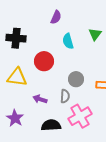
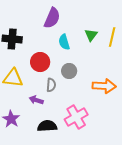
purple semicircle: (56, 17) -> (52, 18), size x1.5
gray circle: (76, 79) -> (69, 71), moved
gray semicircle: (65, 96) -> (51, 85), moved

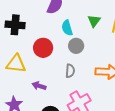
gray circle: (69, 71) -> (76, 46), moved
gray semicircle: (51, 85) -> (70, 71), moved

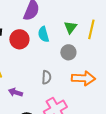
gray circle: (76, 46) -> (68, 52), moved
red circle: (43, 48) -> (19, 39), moved

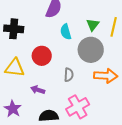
red circle: (19, 39) -> (42, 56), moved
gray circle: (68, 52) -> (91, 50), size x1.6

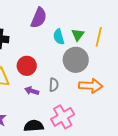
cyan semicircle: (66, 32) -> (59, 37), moved
purple arrow: (38, 90) -> (32, 91), moved

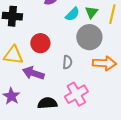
cyan semicircle: (59, 37) -> (72, 14), turned -119
purple arrow: (32, 91) -> (33, 73), moved, size x1.5

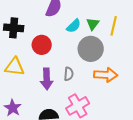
red circle: (40, 43) -> (42, 45), moved
purple arrow: (33, 73) -> (47, 79), moved, turned -110

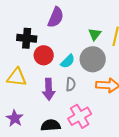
cyan semicircle: (74, 26) -> (68, 61), moved
black cross: (14, 28) -> (27, 38), moved

